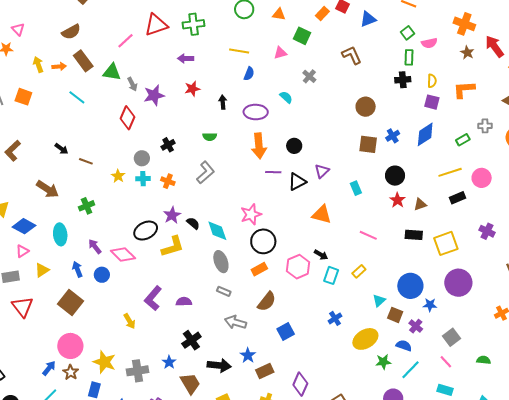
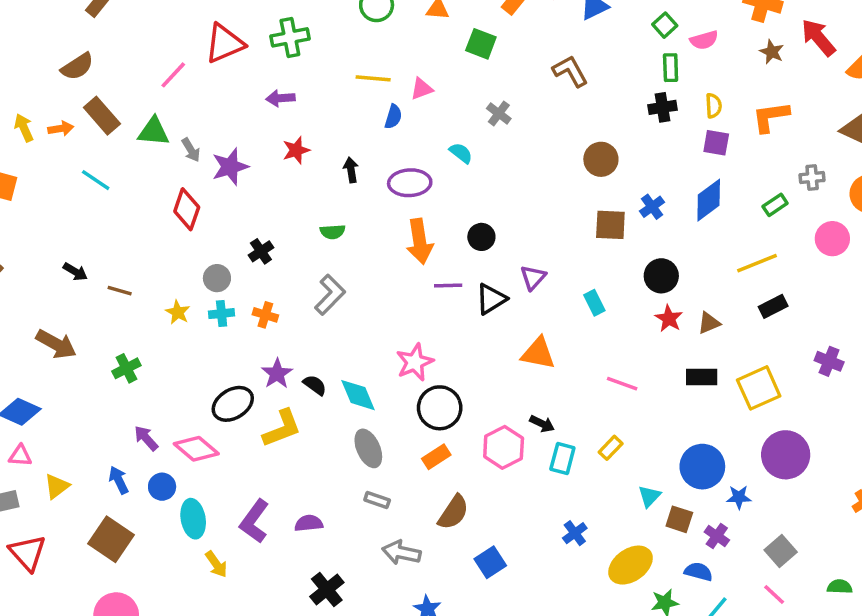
pink triangle: (280, 53) -> (422, 89), moved
pink circle: (482, 178) -> (832, 239), moved
cyan ellipse: (60, 234) -> (193, 519), moved
pink triangle: (22, 251) -> (20, 456), turned 40

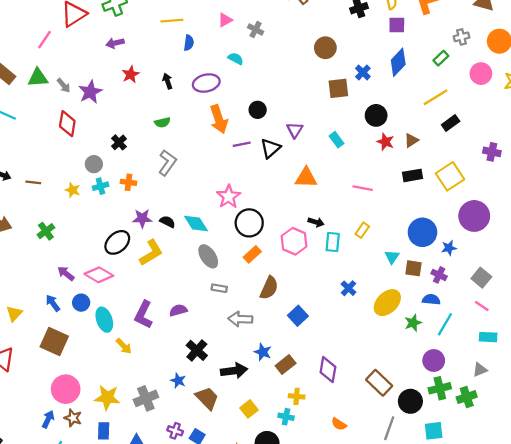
pink triangle: (422, 89) -> (225, 20), moved
purple star: (277, 374) -> (142, 218), turned -30

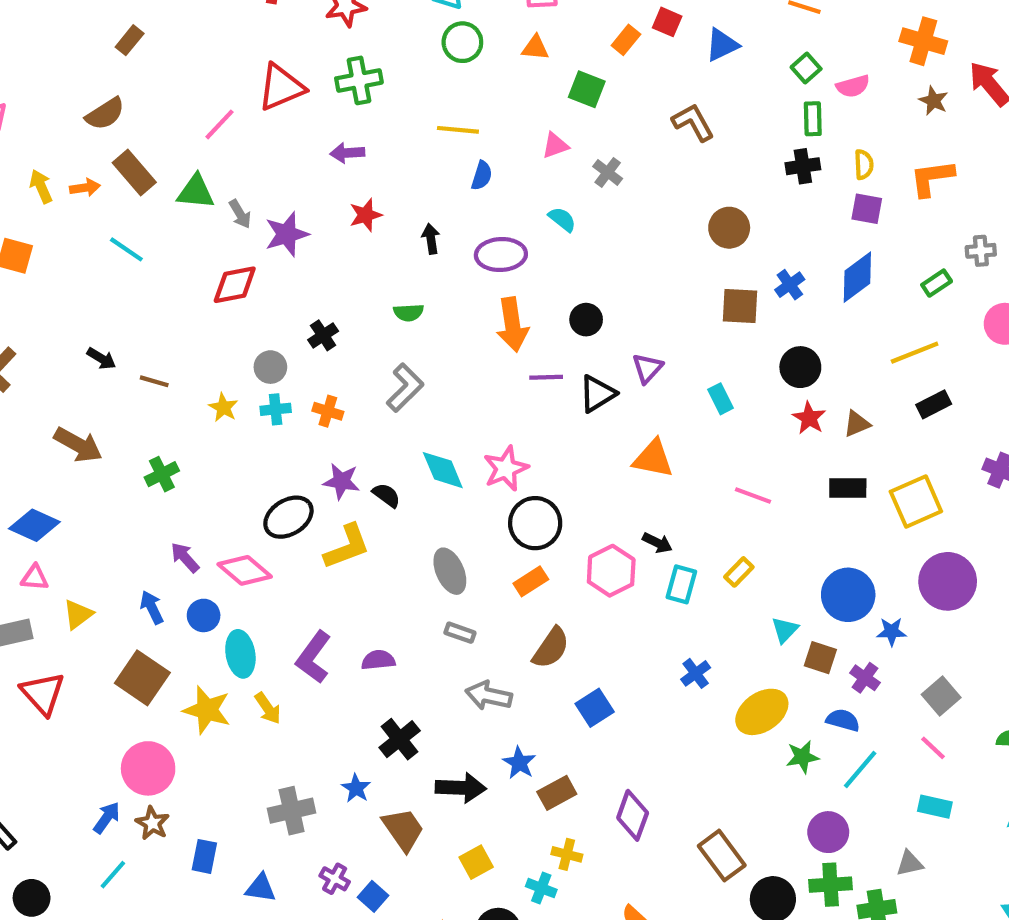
red diamond: (67, 124) -> (235, 285), turned 60
cyan diamond: (196, 223) -> (443, 470), moved
yellow star: (107, 398) -> (207, 710), moved

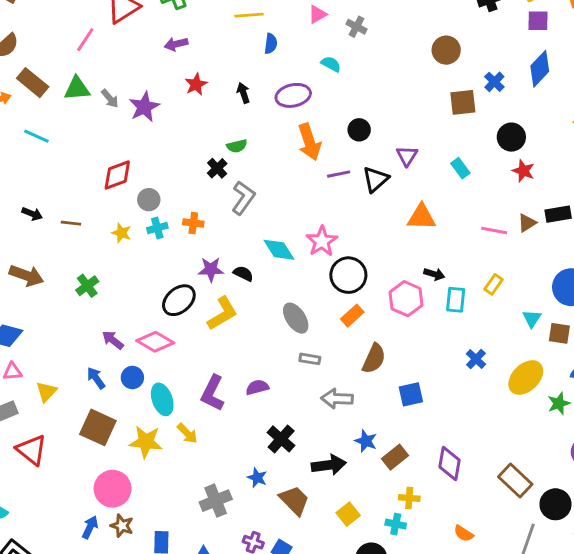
red diamond: (235, 285) -> (117, 175), moved
black cross: (323, 335) -> (217, 168), moved
brown triangle: (857, 424) -> (527, 223), moved
blue square: (595, 708) -> (411, 394), turned 30

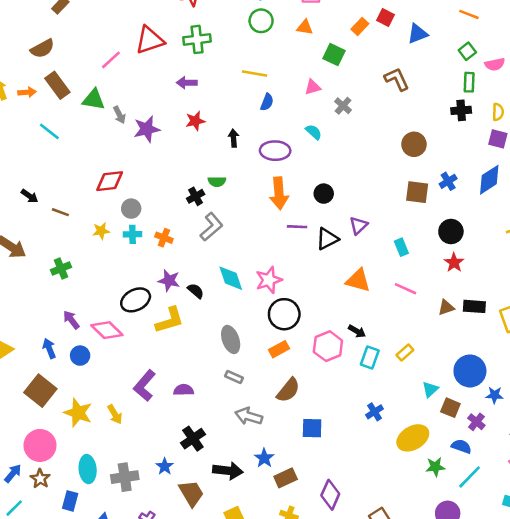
pink line: (494, 230) -> (405, 289), moved
yellow star: (121, 233) -> (101, 231), turned 30
cyan ellipse: (162, 399) -> (88, 469), moved

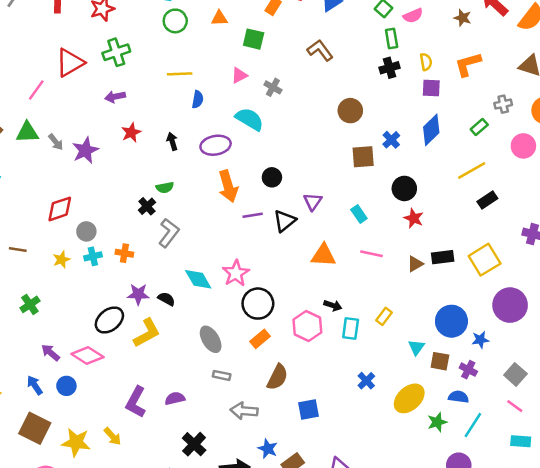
cyan semicircle: (314, 132) -> (249, 119), size x1.6

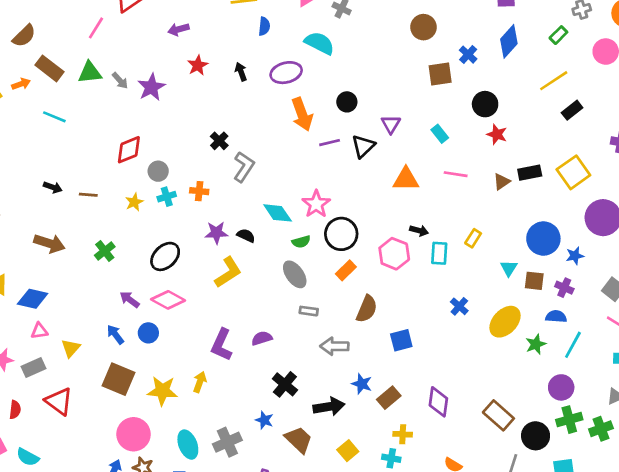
green semicircle: (165, 187) -> (301, 242), moved
black ellipse: (109, 320) -> (165, 256), moved
yellow arrow: (112, 436) -> (200, 382), turned -114

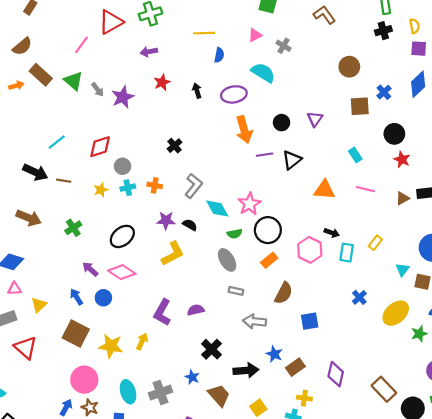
green triangle: (90, 73) -> (73, 81), turned 42
cyan line: (54, 117) -> (57, 142), moved, turned -66
purple triangle: (391, 124) -> (315, 119), moved
gray L-shape: (244, 167) -> (194, 186), moved
black arrow: (53, 187) -> (35, 172), size x1.6

